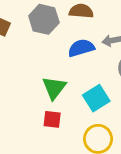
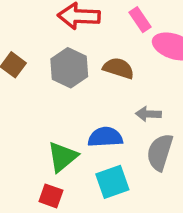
blue semicircle: (81, 48) -> (105, 137), moved

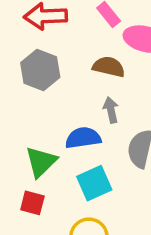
brown semicircle: (118, 68) -> (109, 67), moved
gray arrow: (148, 114) -> (111, 110), moved, turned 80

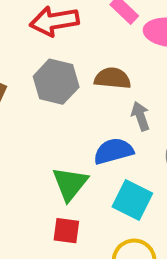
brown semicircle: (109, 67) -> (113, 78), moved
cyan square: (94, 183) -> (132, 200), turned -32

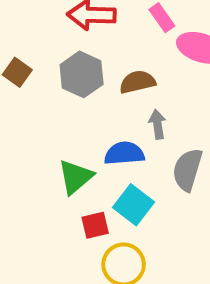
brown semicircle: (113, 78) -> (137, 82), turned -30
red square: (66, 231) -> (95, 225), moved, turned -32

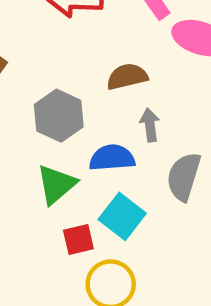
gray hexagon: (82, 74) -> (59, 116), moved

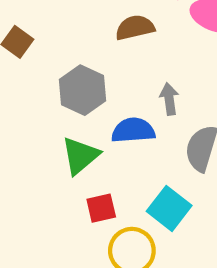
brown semicircle: (127, 77) -> (135, 28), moved
cyan square: (122, 216) -> (169, 208), moved

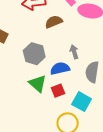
green triangle: (80, 156) -> (38, 84), turned -30
red square: (101, 208) -> (58, 91), moved

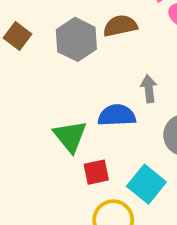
gray hexagon: (34, 54) -> (76, 39), moved
red square: (58, 91) -> (96, 172), moved

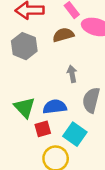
brown semicircle: (120, 26) -> (63, 35), moved
blue semicircle: (117, 115) -> (55, 107), moved

